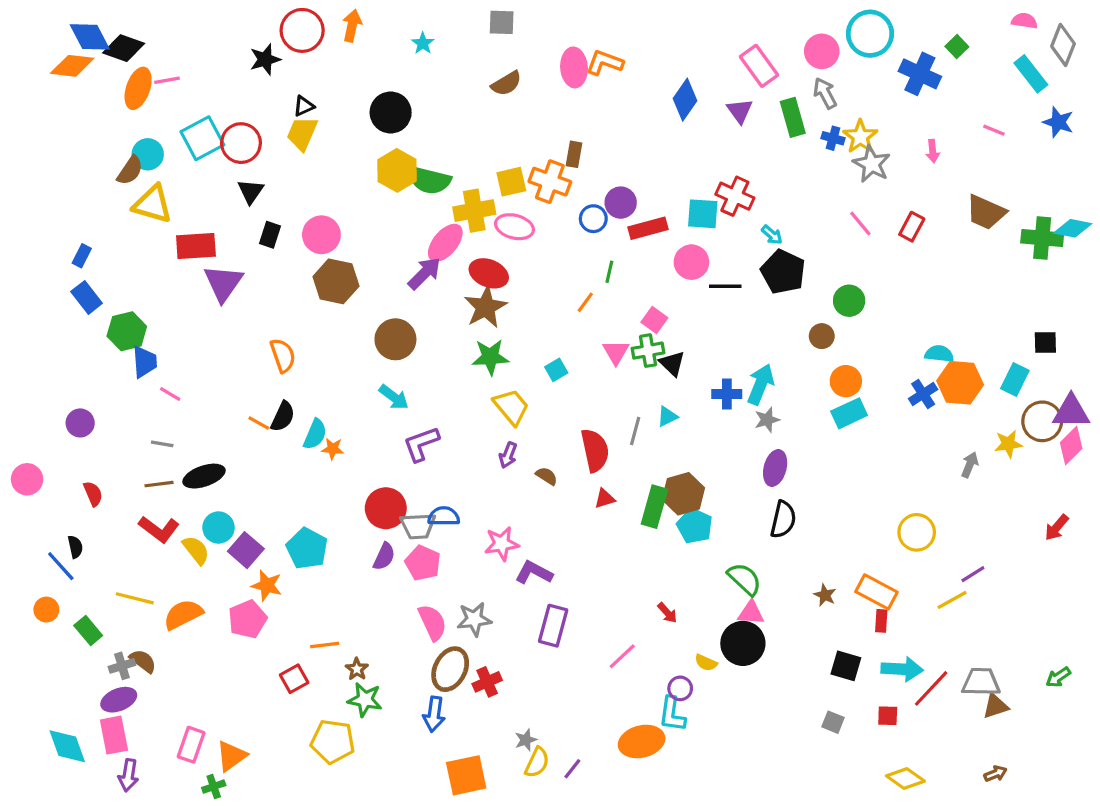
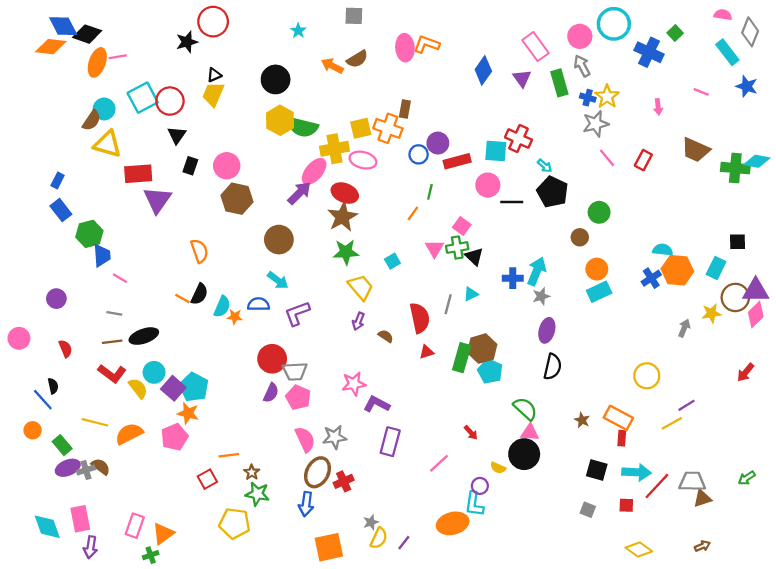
orange arrow: (352, 26) -> (332, 66), moved, turned -75
gray star: (872, 164) -> (596, 124), moved, turned 30
blue semicircle: (444, 516) -> (258, 304), moved
cyan pentagon: (307, 548) -> (194, 387), moved
purple ellipse: (119, 700) -> (68, 468), moved

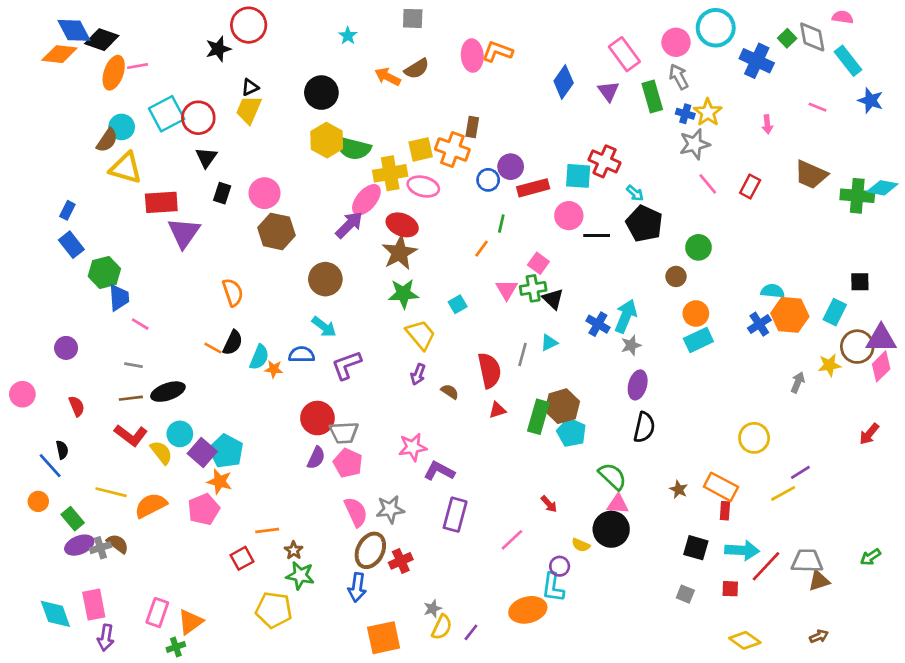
gray diamond: (750, 32) -> (812, 37), moved, turned -32
blue cross: (513, 278) -> (598, 324), turned 30

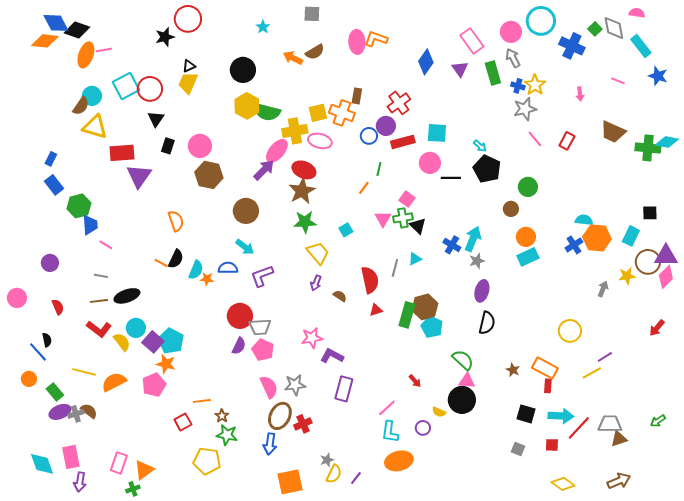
red cross: (605, 161) -> (399, 103), moved, turned 30
cyan L-shape: (553, 587) -> (390, 432), moved
brown arrow: (819, 636) -> (619, 481), size x1.6

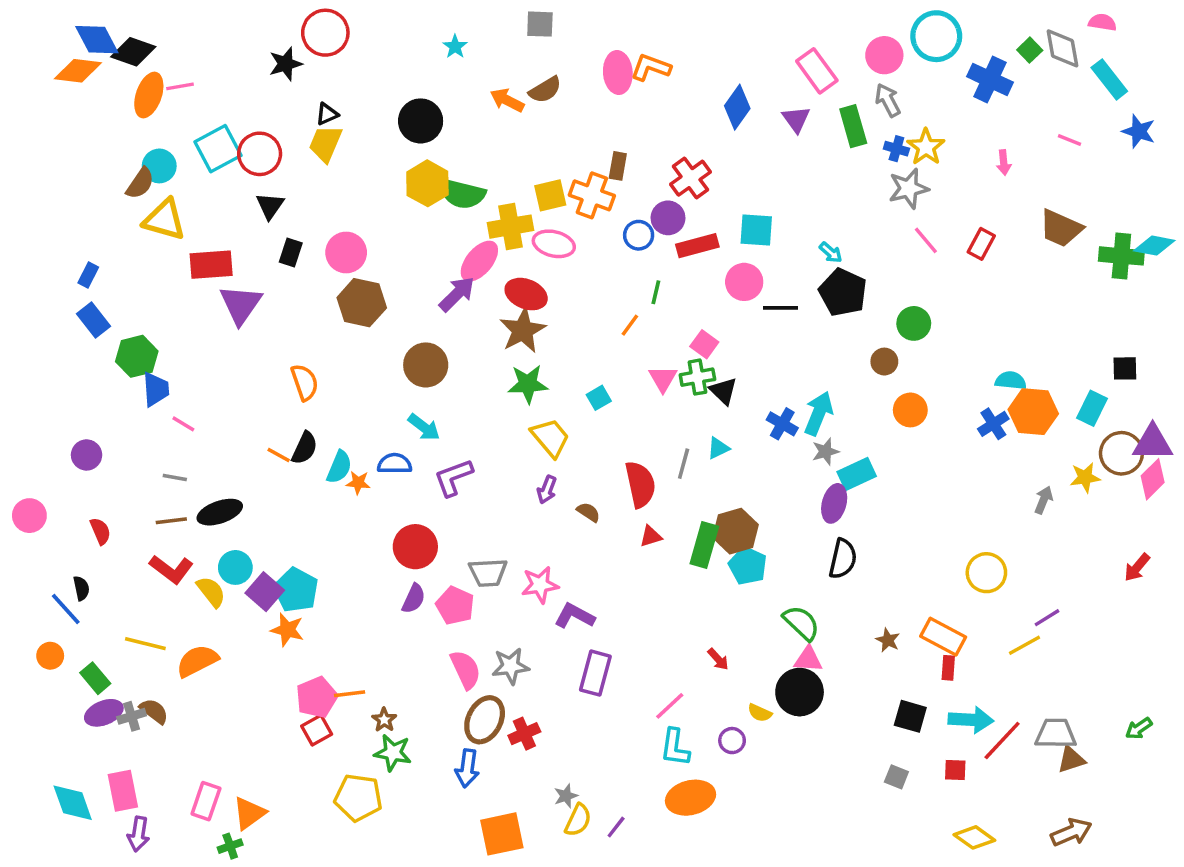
cyan rectangle: (528, 257) -> (857, 474), moved
gray trapezoid: (260, 327) -> (488, 573), moved
pink pentagon: (154, 385) -> (317, 697), moved

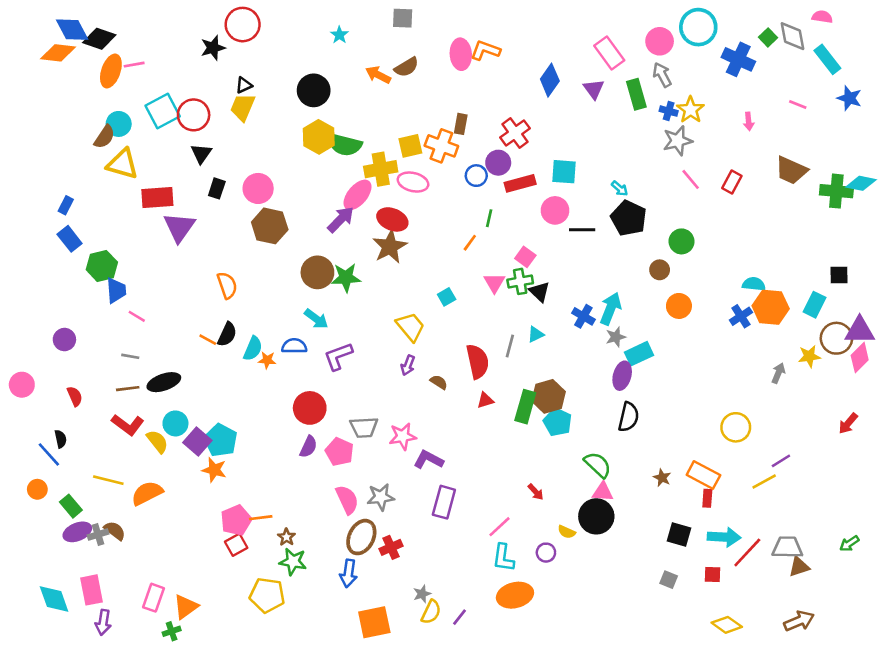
green star: (528, 384) -> (346, 278), moved

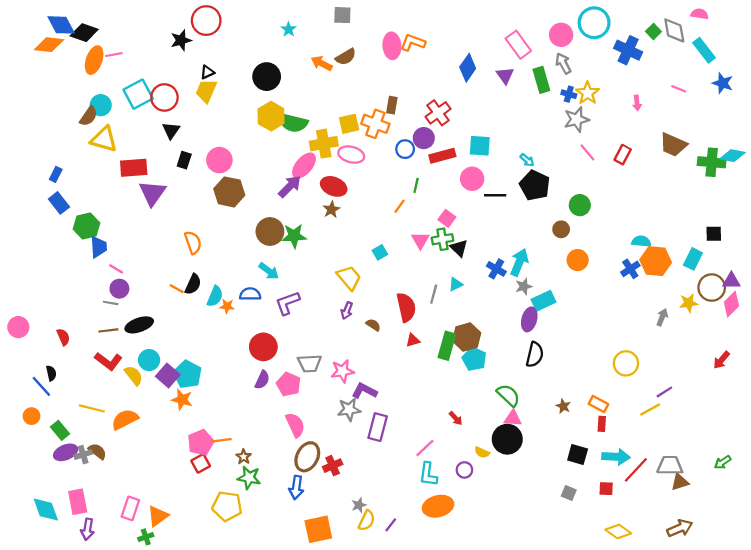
brown star: (390, 247) -> (331, 210), size x0.6
purple triangle: (860, 330) -> (731, 281), size x0.7
purple circle: (64, 340) -> (119, 289), moved
orange rectangle: (703, 475) -> (598, 404), size x0.7
gray star: (381, 497) -> (349, 410), moved

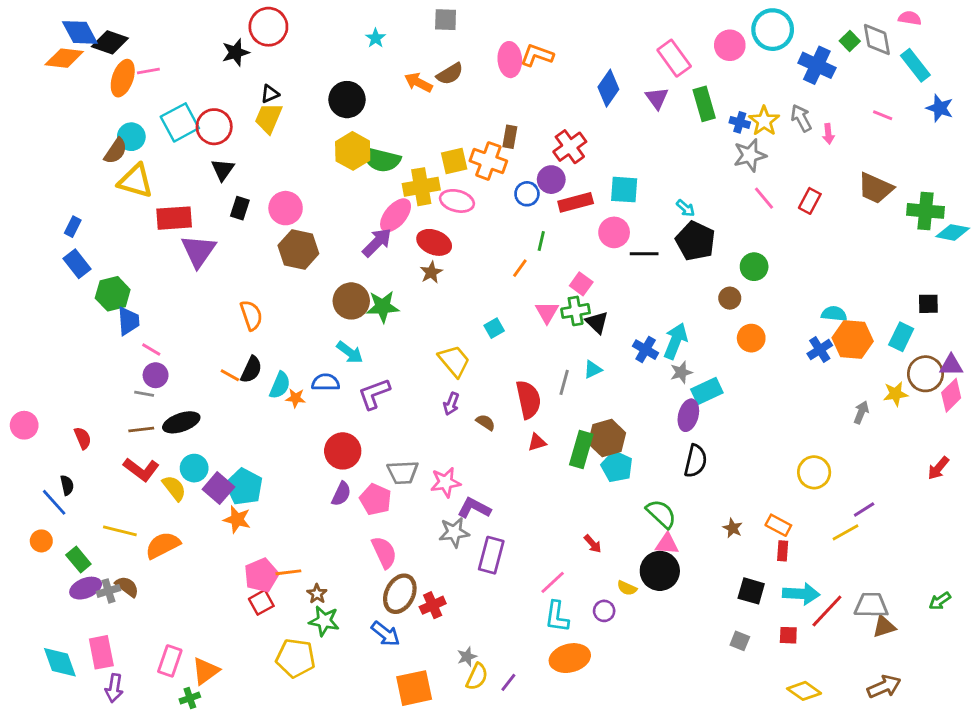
gray arrow: (563, 63) -> (801, 118), moved
cyan diamond: (733, 156) -> (953, 232), moved
blue arrow: (296, 488) -> (386, 634), turned -60

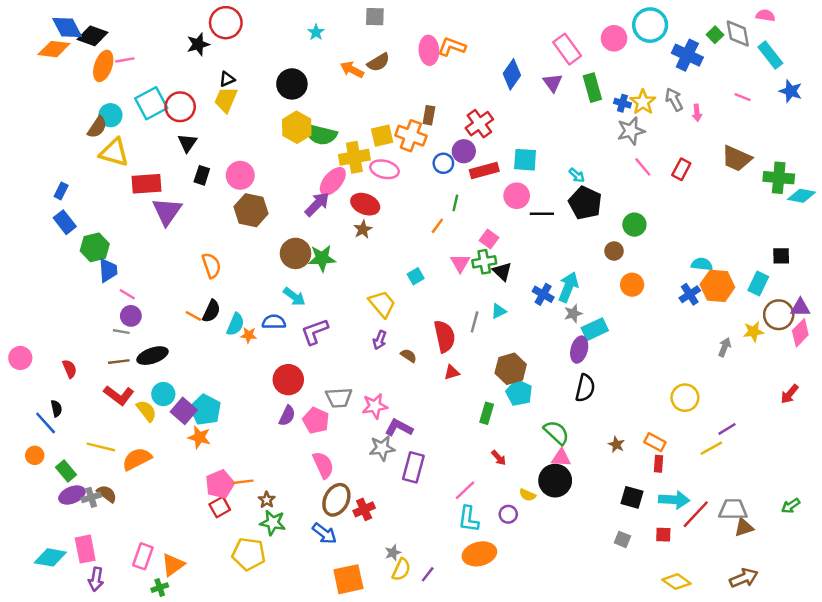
green rectangle: (581, 450) -> (487, 413), moved, size x0.7
cyan diamond: (60, 662) -> (50, 557), turned -60

